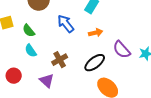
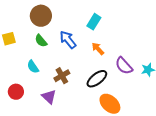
green semicircle: (29, 31) -> (41, 41), moved
orange arrow: (96, 33) -> (98, 49), turned -120

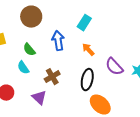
blue arrow: (68, 40) -> (58, 41), turned 30
green semicircle: (41, 41) -> (29, 50), moved
black ellipse: (97, 79) -> (87, 80), turned -40

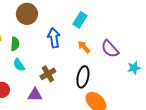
green semicircle: (29, 50) -> (15, 44), moved, turned -136
purple semicircle: (114, 67) -> (110, 49), moved
purple triangle: (39, 98) -> (35, 95), turned -42

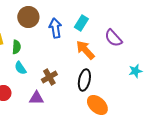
blue arrow: (54, 38) -> (55, 28), moved
orange arrow: (84, 47) -> (85, 50), size x1.5
purple semicircle: (110, 49) -> (113, 38), moved

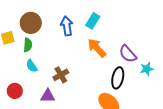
brown circle: (28, 17) -> (31, 23), moved
purple semicircle: (113, 38) -> (128, 54), moved
black ellipse: (84, 80) -> (118, 78), moved

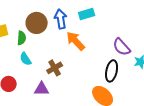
cyan rectangle: (93, 21) -> (87, 14), turned 42
brown circle: (31, 23) -> (37, 23), moved
orange arrow: (97, 48) -> (76, 41), moved

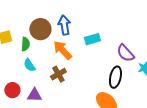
cyan rectangle: (87, 14) -> (92, 39), moved
orange arrow: (76, 41) -> (62, 50), moved
purple triangle: (42, 89) -> (34, 95), moved

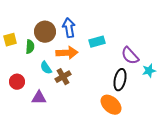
orange arrow: (62, 50) -> (67, 53), turned 130
cyan semicircle: (29, 65) -> (46, 68), moved
red circle: (12, 90) -> (17, 82), moved

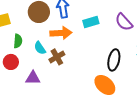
green semicircle: (30, 47) -> (18, 41), moved
purple semicircle: (130, 56) -> (124, 22), moved

